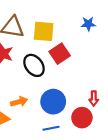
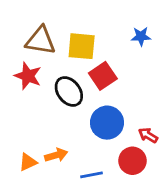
red arrow: (94, 98) -> (148, 135), turned 120
orange arrow: (19, 102) -> (56, 155), moved
blue circle: (53, 102) -> (107, 123), moved

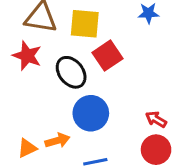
blue circle: (107, 123) -> (91, 113), moved
red circle: (132, 161) -> (156, 150), moved

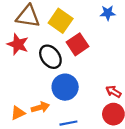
yellow square: (85, 24) -> (61, 21), turned 30

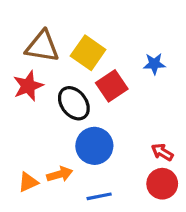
blue star: (108, 13) -> (154, 64), moved
red star: (18, 44) -> (28, 86), turned 30

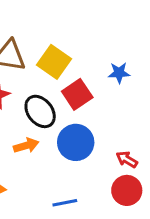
blue circle: (94, 146) -> (76, 142), moved
orange arrow: (60, 174) -> (26, 146), moved

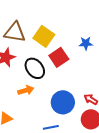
blue circle: (76, 142) -> (63, 102), moved

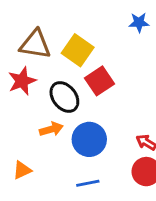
blue star: (86, 43) -> (139, 22), moved
blue circle: (63, 102) -> (89, 139), moved

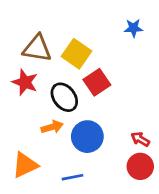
red star: (22, 81) -> (25, 82), turned -30
orange triangle: (22, 170) -> (25, 165), size x1.5
blue line: (88, 183) -> (72, 177), moved

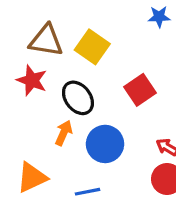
red square: (97, 82) -> (140, 90), moved
orange arrow: (52, 127) -> (64, 133), turned -50

